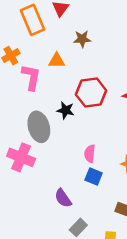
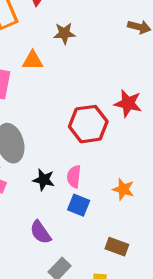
red hexagon: (91, 92) -> (88, 124), moved
black star: (66, 110) -> (44, 180), moved

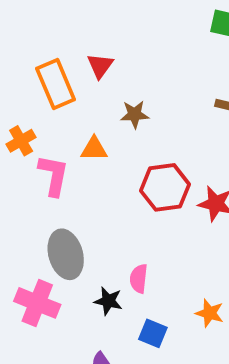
red hexagon: (88, 124) -> (165, 187), moved
pink semicircle: (74, 177) -> (139, 279), moved

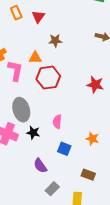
orange rectangle: (56, 84) -> (16, 13), moved, size x0.6
red hexagon: (165, 187) -> (48, 78), moved
black star: (108, 301) -> (33, 133), moved

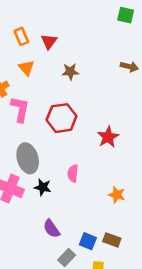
orange triangle: (35, 58) -> (26, 68), moved, turned 48
red star: (95, 85) -> (108, 137), moved, turned 30
blue square: (64, 149) -> (88, 241), moved

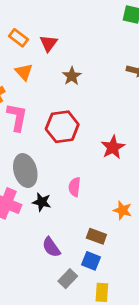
orange rectangle: (21, 36) -> (18, 38), turned -30
brown star: (70, 72) -> (72, 76), turned -30
brown rectangle: (112, 240) -> (96, 236), moved

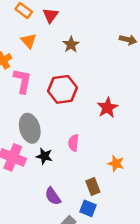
brown rectangle: (96, 236) -> (93, 187), turned 49

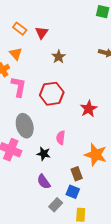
orange triangle: (29, 41) -> (16, 54), moved
black star: (44, 156) -> (44, 154), moved
orange star: (116, 163) -> (96, 155), size x1.6

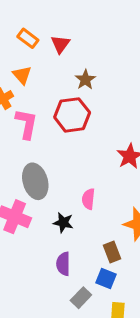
red hexagon: (52, 94) -> (72, 115), moved
purple semicircle: (44, 182) -> (63, 264), turned 35

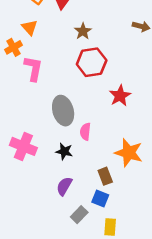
red hexagon: (72, 115) -> (92, 62), moved
gray ellipse: (35, 181) -> (63, 111), moved
purple semicircle: (63, 264) -> (64, 186), turned 30

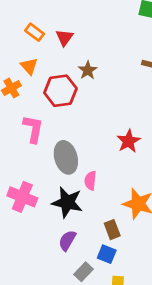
red hexagon: (92, 62) -> (60, 91), moved
pink L-shape: (33, 68) -> (33, 129), moved
black star: (64, 151) -> (67, 202), size x1.6

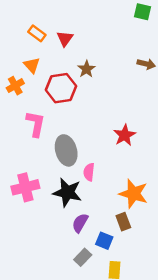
pink cross: (22, 197) -> (25, 187), turned -36
brown rectangle: (112, 230) -> (123, 222), moved
purple semicircle: (67, 240) -> (80, 223), moved

